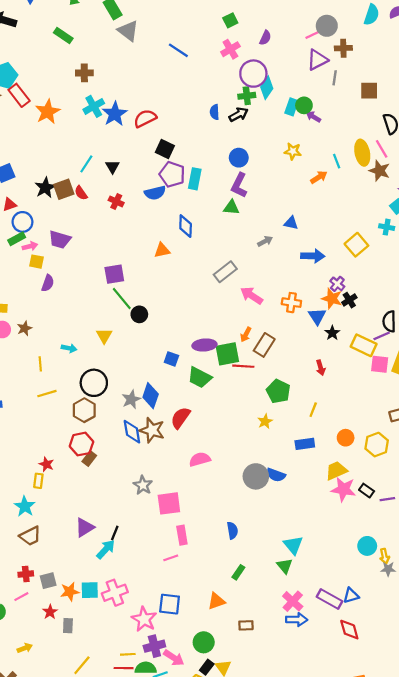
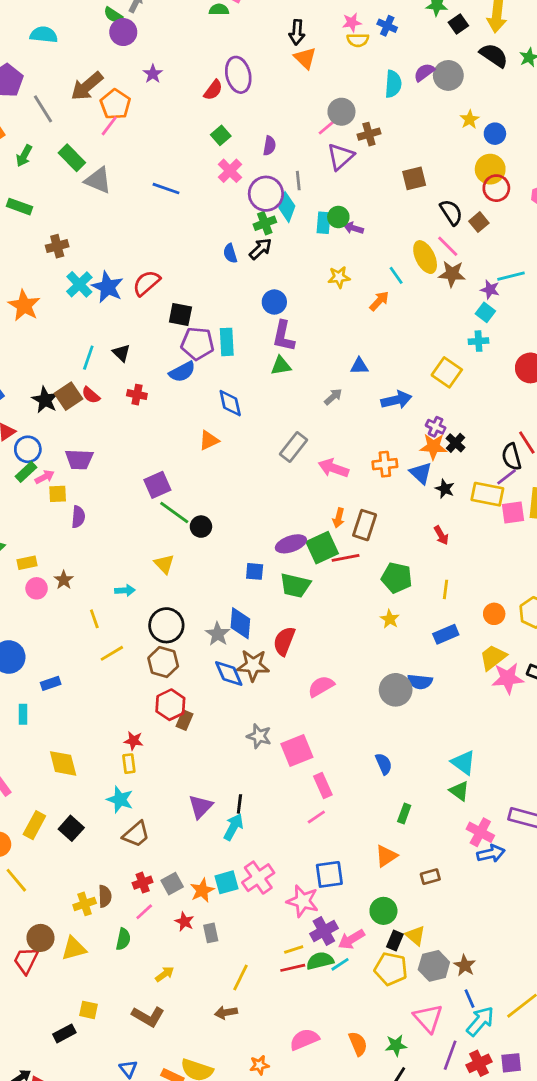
gray line: (335, 78) -> (298, 181), moved
pink arrow: (174, 658) -> (351, 939), turned 130

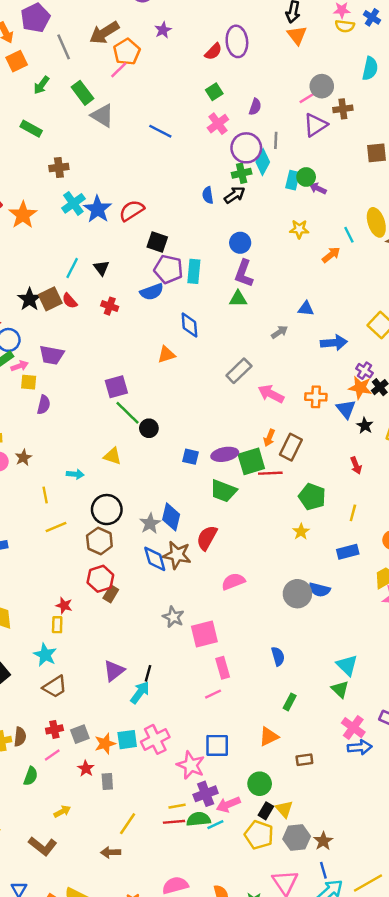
yellow triangle: (164, 564) -> (112, 456), turned -36
blue square: (255, 571) -> (190, 457), moved

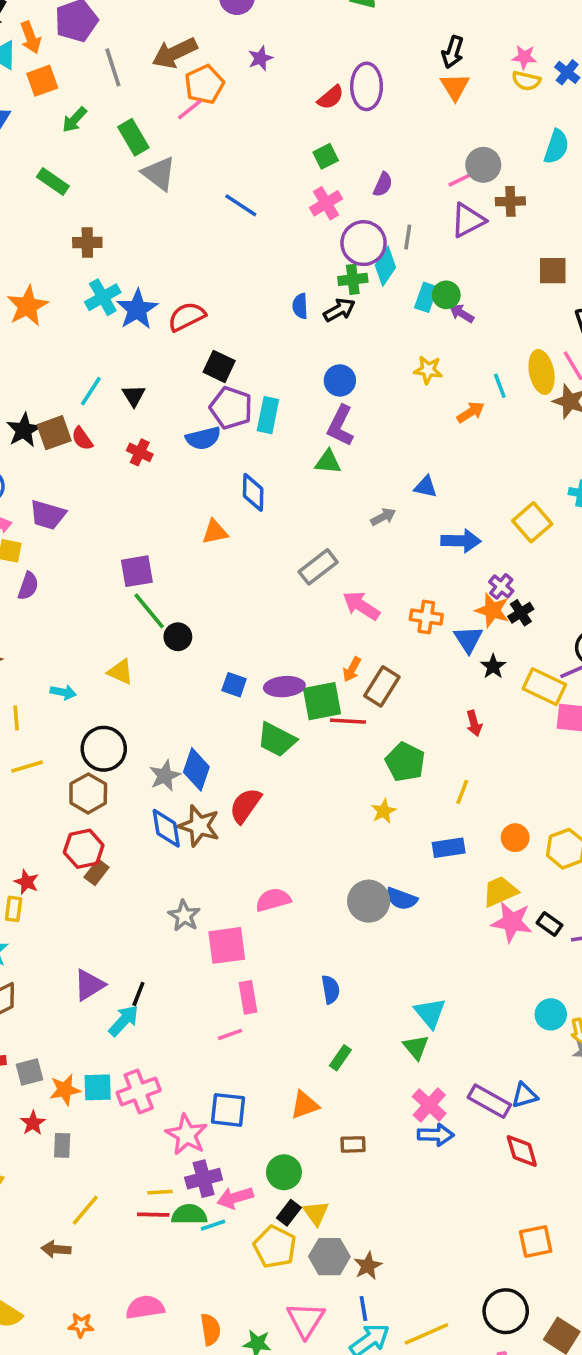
pink semicircle: (233, 581) -> (273, 900), moved

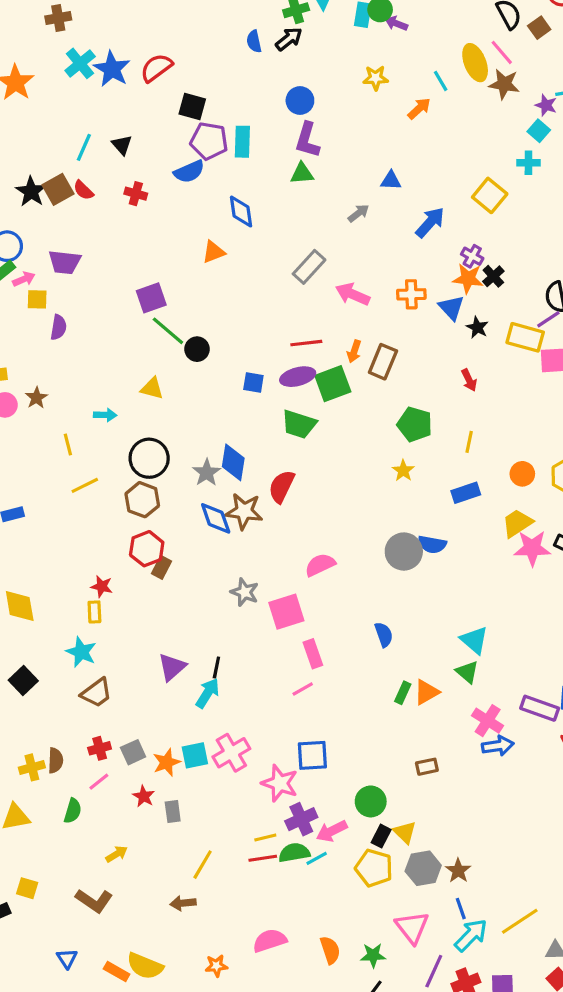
blue arrow: (461, 541) -> (430, 222), turned -40
red line: (348, 721) -> (306, 343), moved
orange triangle: (305, 1105) -> (427, 692), moved

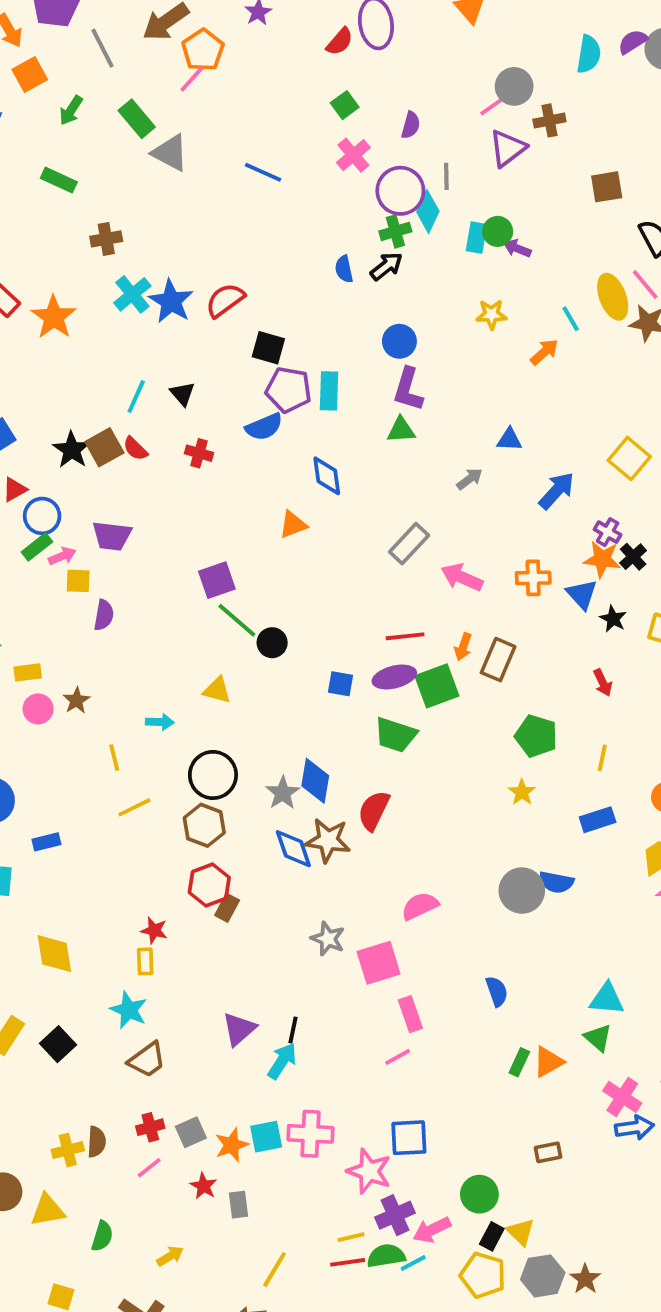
cyan triangle: (474, 640) -> (607, 999), turned -36
pink cross: (231, 753) -> (310, 1134), turned 33
green semicircle: (73, 811) -> (102, 1236), moved

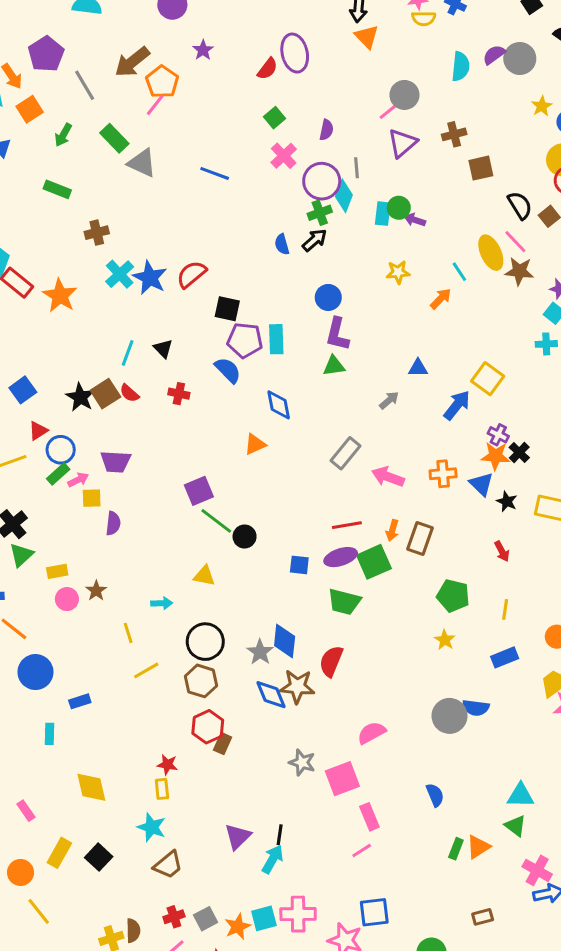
brown cross: (549, 120) -> (454, 134), moved
blue semicircle: (264, 427) -> (228, 370), turned -108
yellow square: (629, 458) -> (488, 379), moved

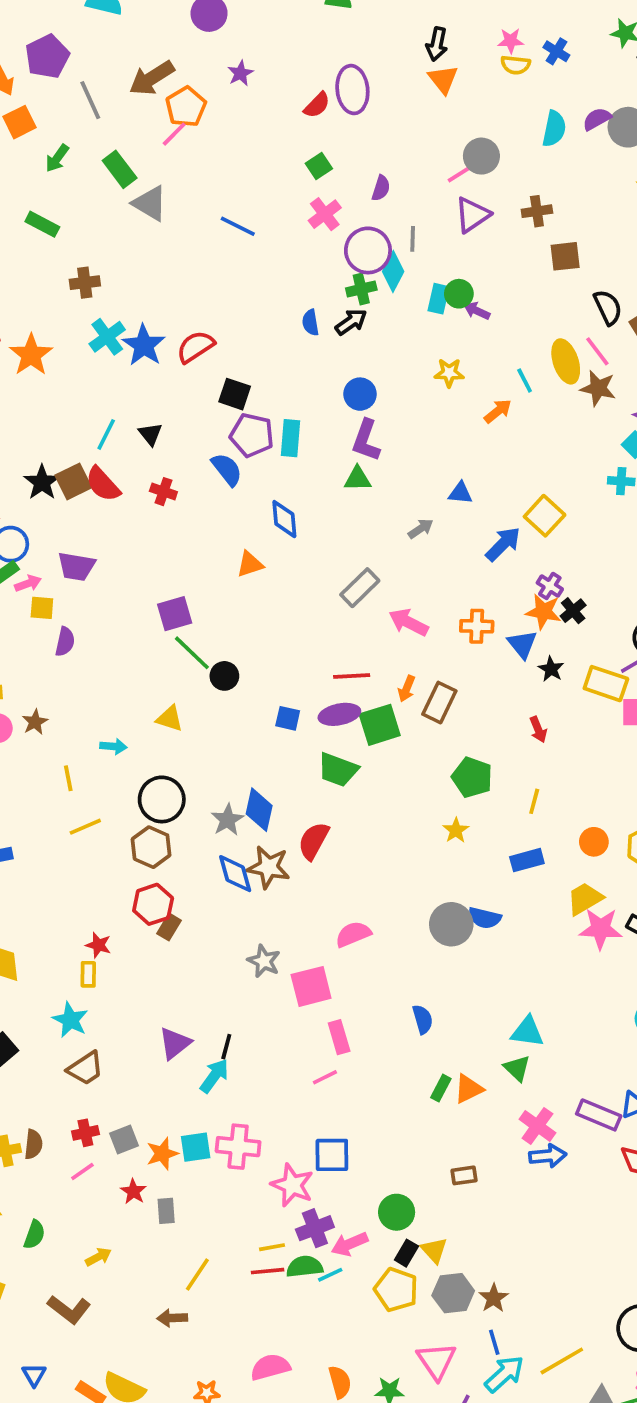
red semicircle: (129, 393) -> (103, 484), size x1.5

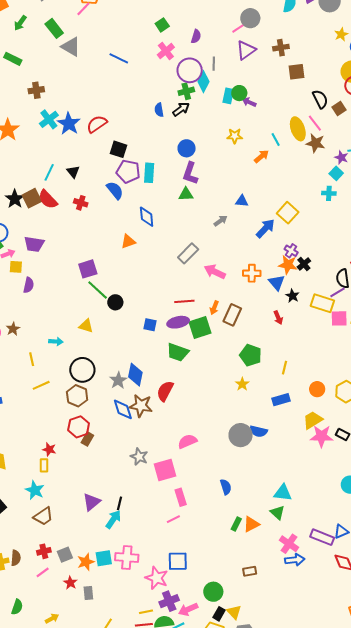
red arrow: (538, 729) -> (278, 318), moved

